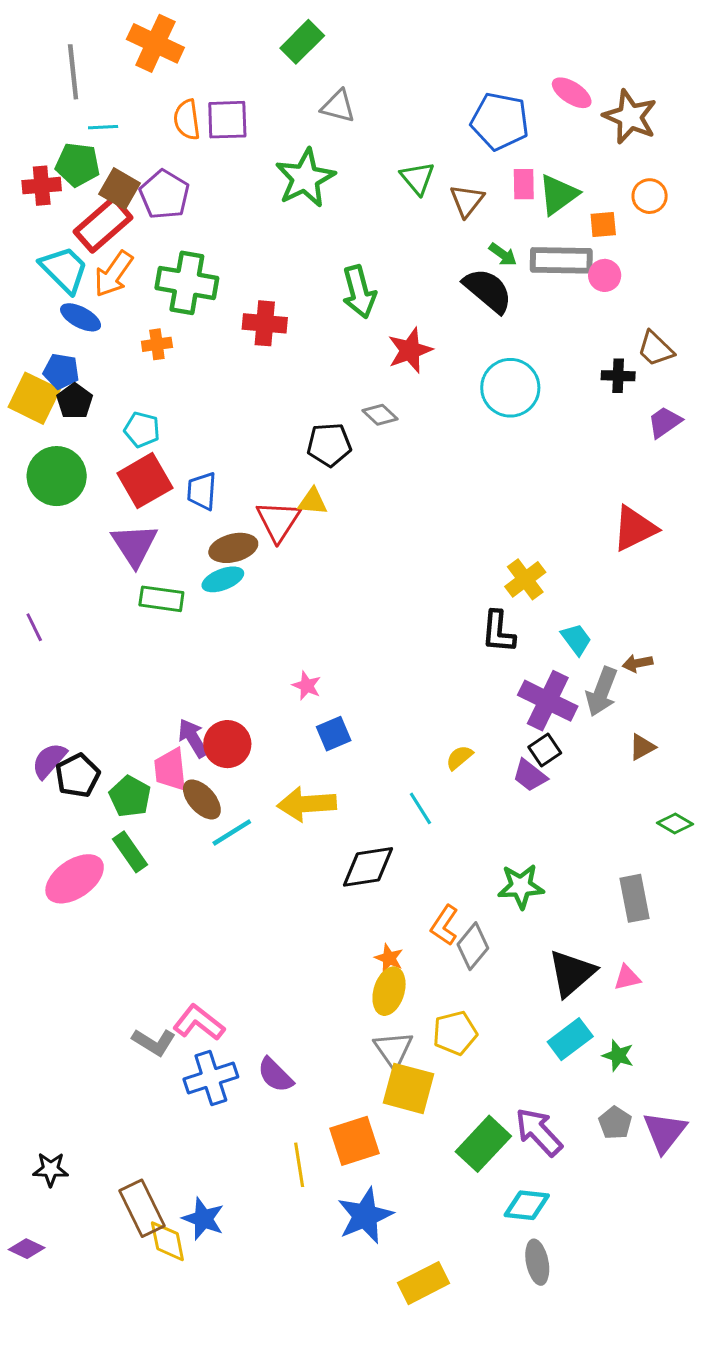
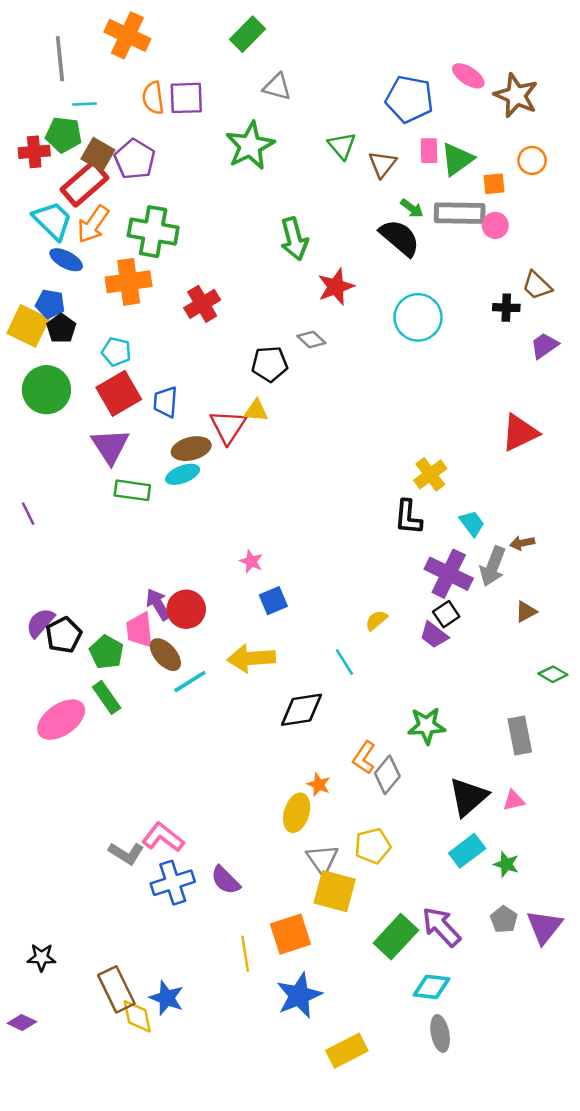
red cross: (265, 323) -> (202, 304), moved, turned -36
orange cross: (157, 344) -> (129, 282), size x1.8
yellow ellipse: (389, 991) -> (297, 813), moved

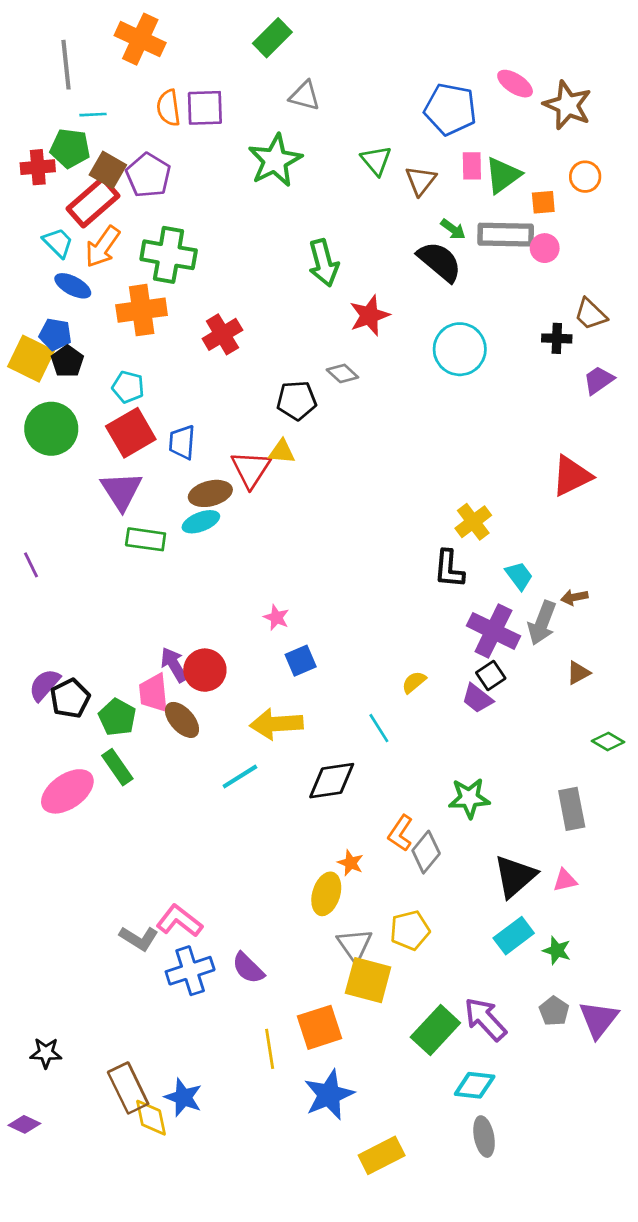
cyan trapezoid: (53, 221) -> (58, 243), size x0.7
cyan line: (190, 682) -> (240, 777), moved

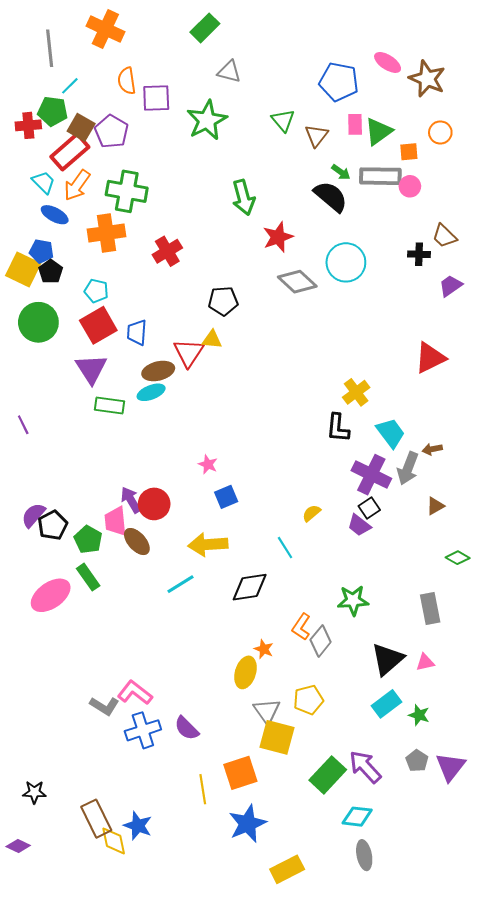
purple square: (205, 108) -> (156, 98), moved
cyan line: (93, 115) -> (70, 86), turned -42
gray diamond: (342, 373) -> (297, 282), moved, size x1.6
cyan trapezoid: (519, 576) -> (391, 433), size x1.4

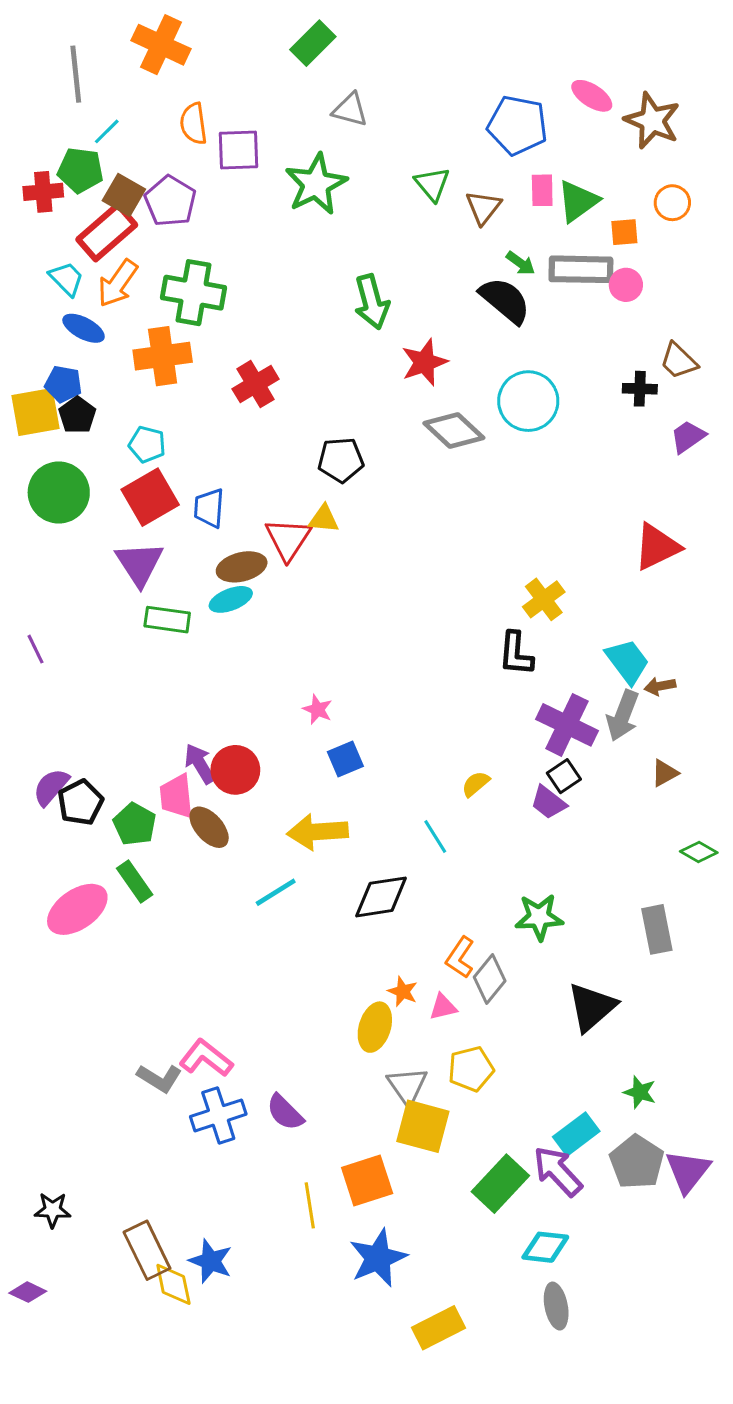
yellow square: (23, 270) -> (35, 412), turned -36
cyan trapezoid: (391, 433) -> (627, 661), moved
pink triangle: (425, 662) -> (443, 1007), moved
cyan rectangle: (387, 704) -> (576, 1134), moved
gray pentagon: (417, 761) -> (637, 1162), size x1.6

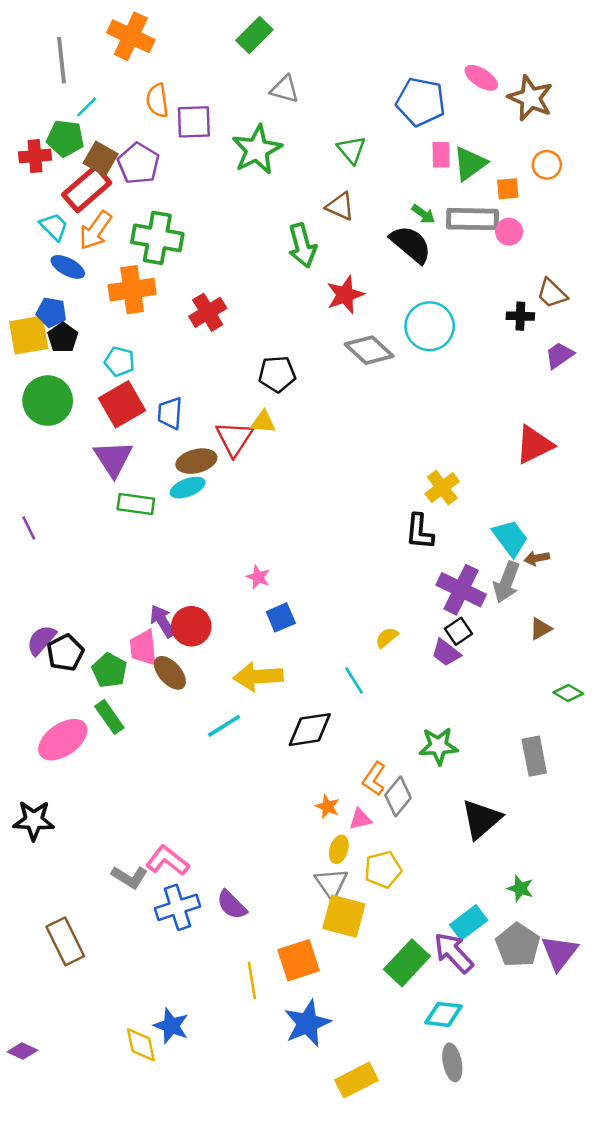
brown triangle: (483, 207) -> (340, 206), moved, turned -44
yellow ellipse: (375, 1027) -> (339, 849), moved, size x0.7
black star: (53, 1210) -> (34, 820), moved, size x1.4
brown rectangle: (147, 1250) -> (65, 941), moved

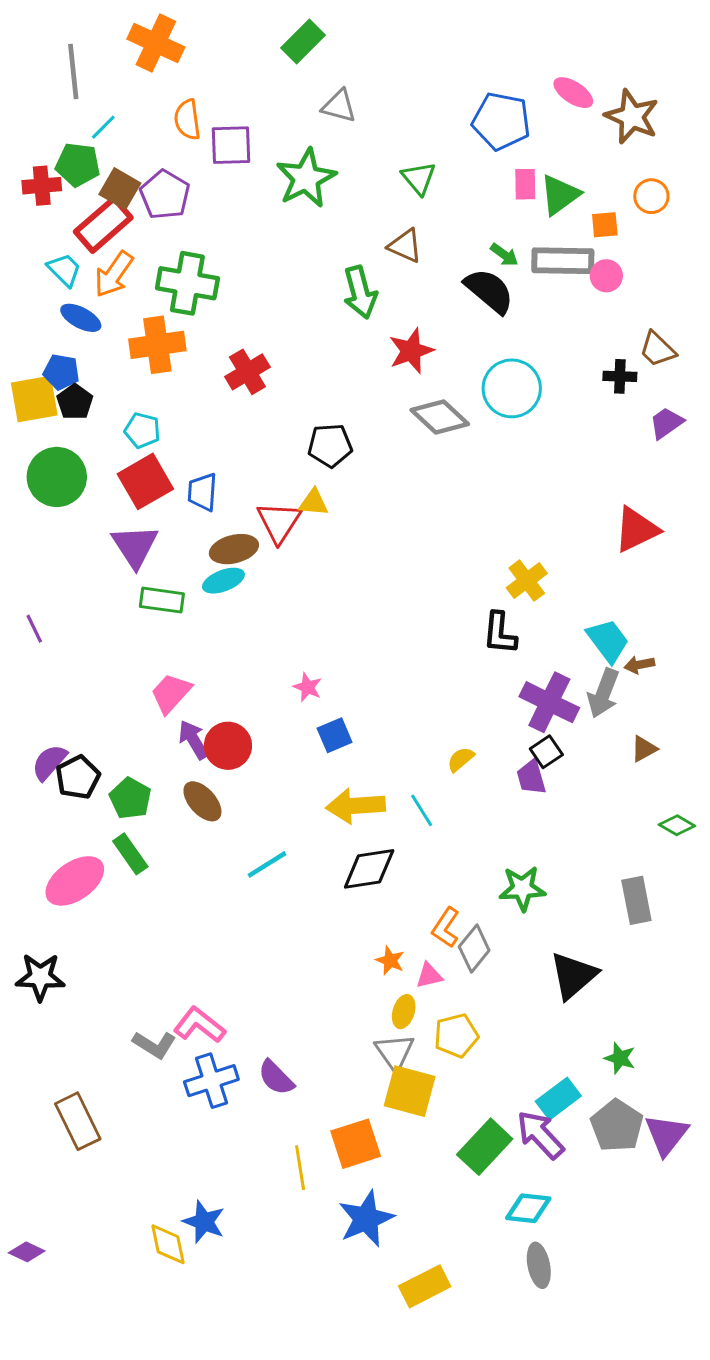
pink trapezoid: (143, 648) -> (171, 693), moved, turned 48
purple trapezoid: (446, 653) -> (531, 777), turned 36
yellow arrow: (258, 677) -> (356, 806), moved

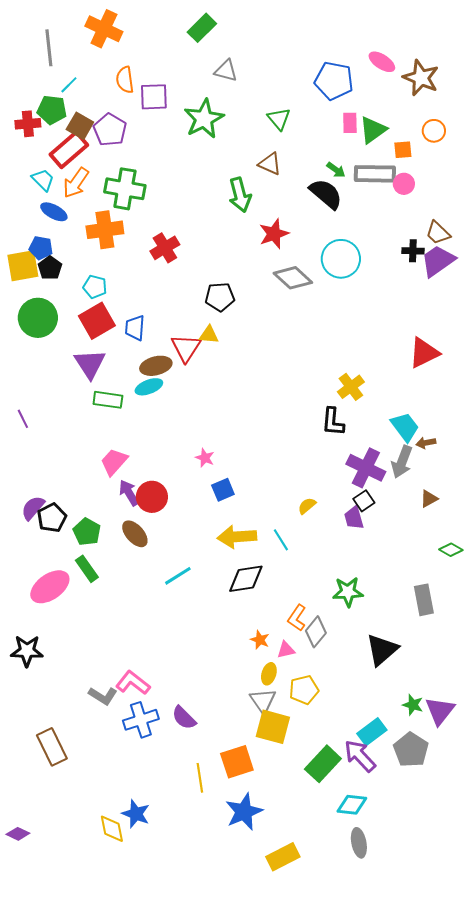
purple trapezoid: (666, 423) -> (438, 261), moved, size x1.5
purple triangle: (666, 1135) -> (440, 711), moved

